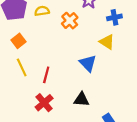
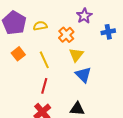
yellow triangle: (107, 42) -> (76, 55), moved, turned 35
yellow line: (22, 67) -> (44, 60), moved

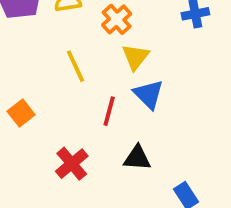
orange square: (18, 54) -> (21, 113), moved
red line: (44, 86) -> (109, 111), moved

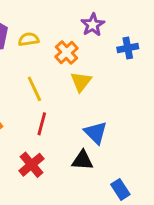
blue triangle: (149, 94) -> (96, 133), moved
red line: (109, 111) -> (42, 124), moved

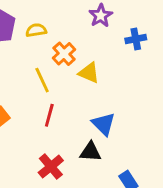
orange cross: (66, 52) -> (64, 54), moved
yellow triangle: (81, 82) -> (89, 73), turned -45
red cross: (31, 165) -> (51, 167), moved

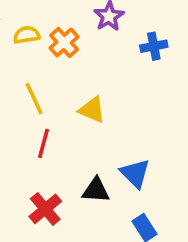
orange cross: (64, 54) -> (64, 42), moved
yellow triangle: (89, 73) -> (92, 110), moved
blue triangle: (104, 124) -> (135, 173), moved

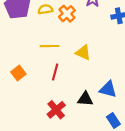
yellow line: (34, 99) -> (50, 46), turned -66
blue triangle: (135, 173) -> (108, 89), turned -30

